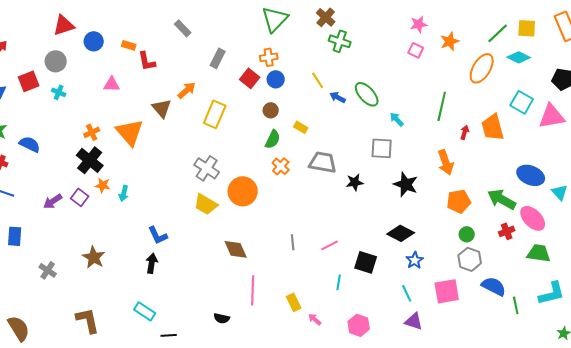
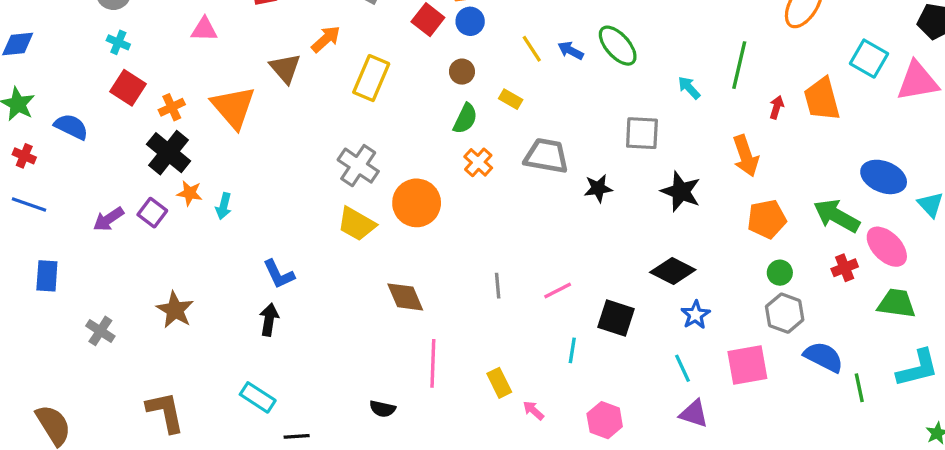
yellow line: (318, 80) -> (532, 49), moved
red square: (29, 81) -> (128, 88), moved, turned -35
cyan arrow: (397, 119) -> (689, 88), moved

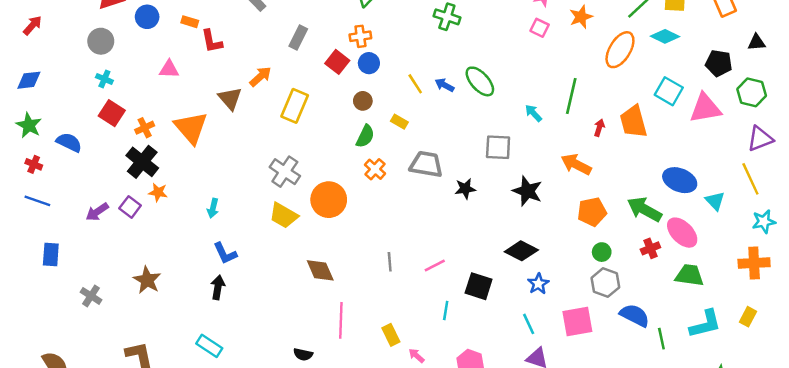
orange arrow: (746, 156) -> (576, 164), turned 136
cyan arrow: (224, 206) -> (213, 208), moved

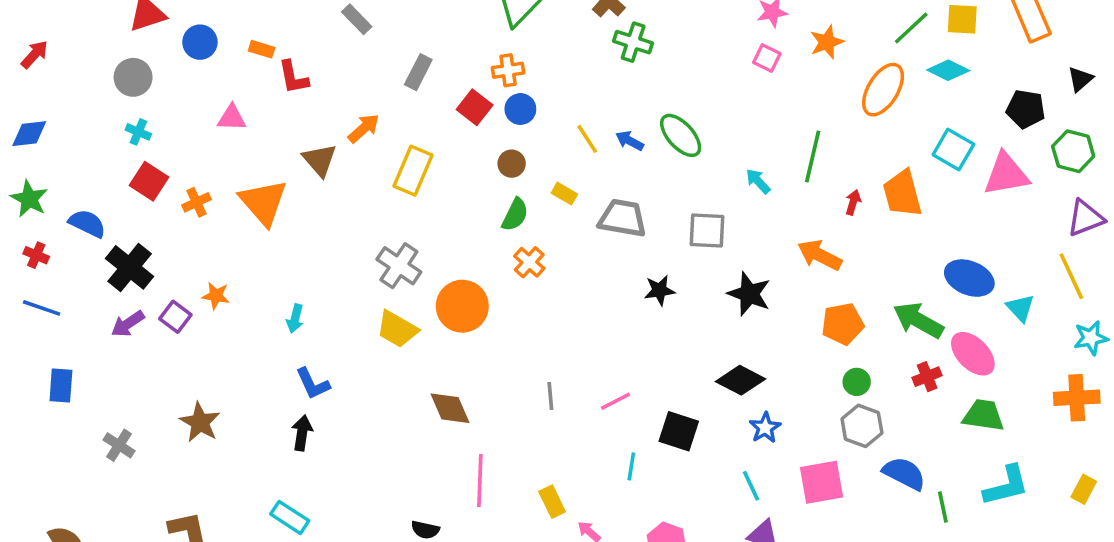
black triangle: (756, 42) -> (1080, 79), turned -36
black cross: (142, 162) -> (130, 267), moved
gray trapezoid: (426, 164) -> (622, 218), moved
yellow rectangle: (748, 317) -> (1084, 489), moved

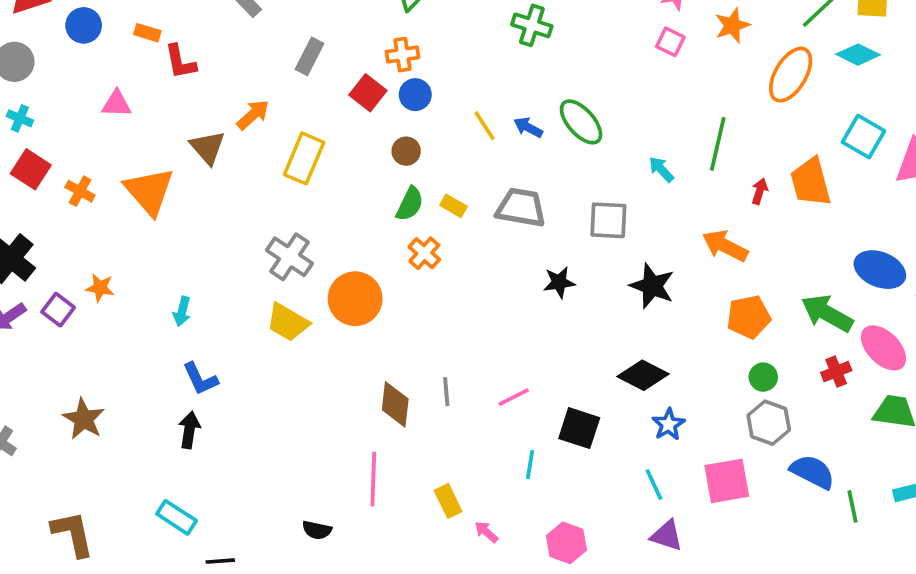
yellow rectangle: (564, 194) -> (453, 206), moved
orange cross: (196, 202) -> (80, 191), turned -36
brown diamond: (450, 408) -> (395, 404), moved, turned 30

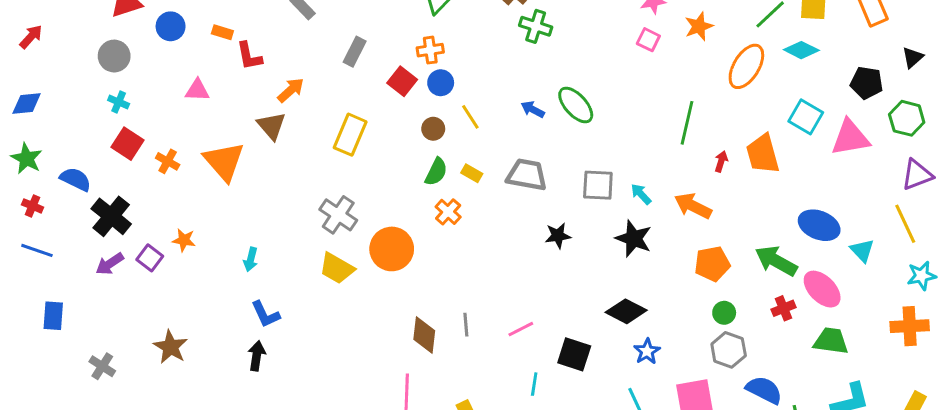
orange arrow: (253, 115) -> (291, 90), moved
yellow line: (484, 126) -> (470, 117), moved
cyan arrow: (661, 169) -> (641, 194), moved

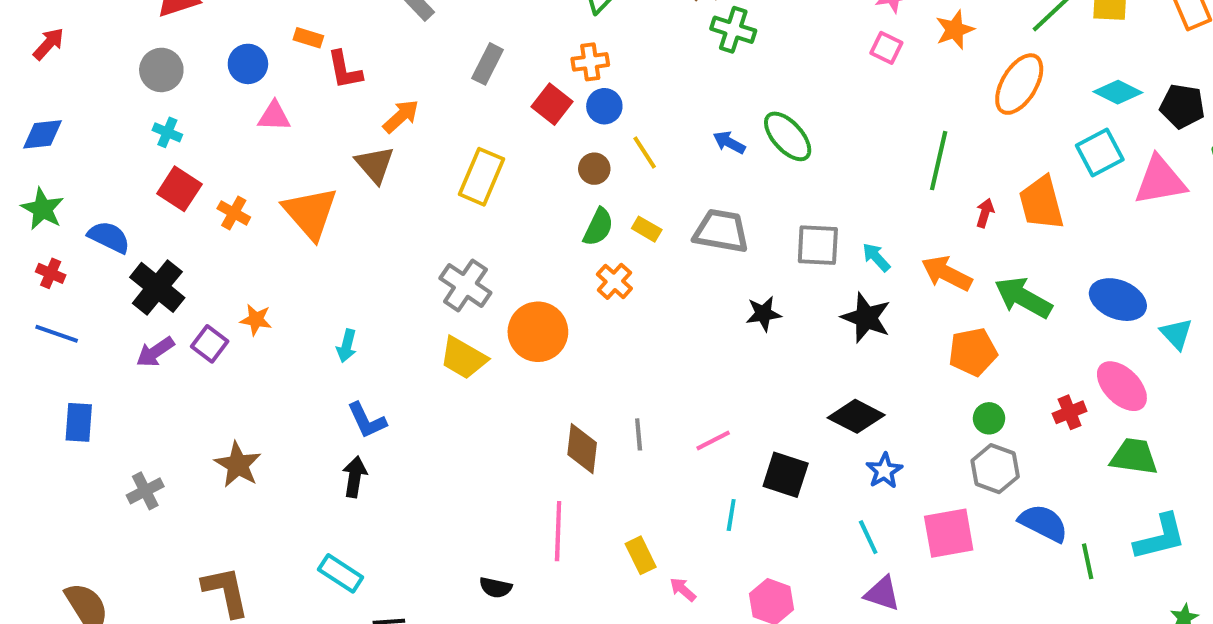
blue circle: (171, 26) -> (248, 64), moved
cyan diamond: (801, 50) -> (1118, 92), moved
cyan square: (806, 117) -> (1100, 153), turned 32
green arrow: (776, 261) -> (1023, 298), moved
gray cross: (102, 366) -> (145, 491), turned 30

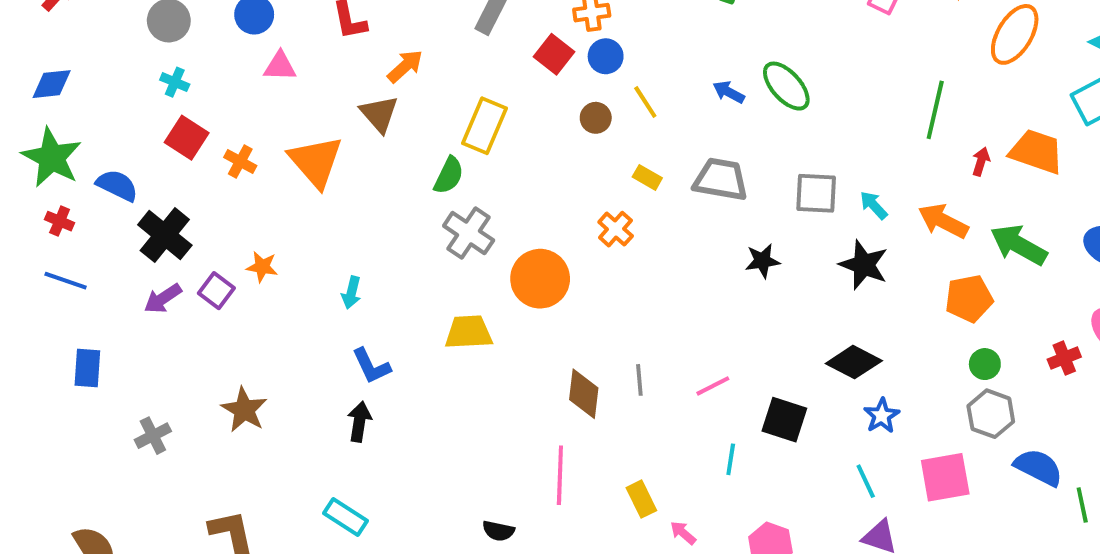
orange trapezoid: (1041, 203) -> (1036, 152), turned 124
green star: (43, 209) -> (52, 158), size x1.4
green semicircle: (598, 227) -> (449, 175), moved
yellow trapezoid: (463, 358) -> (469, 332), moved, turned 147

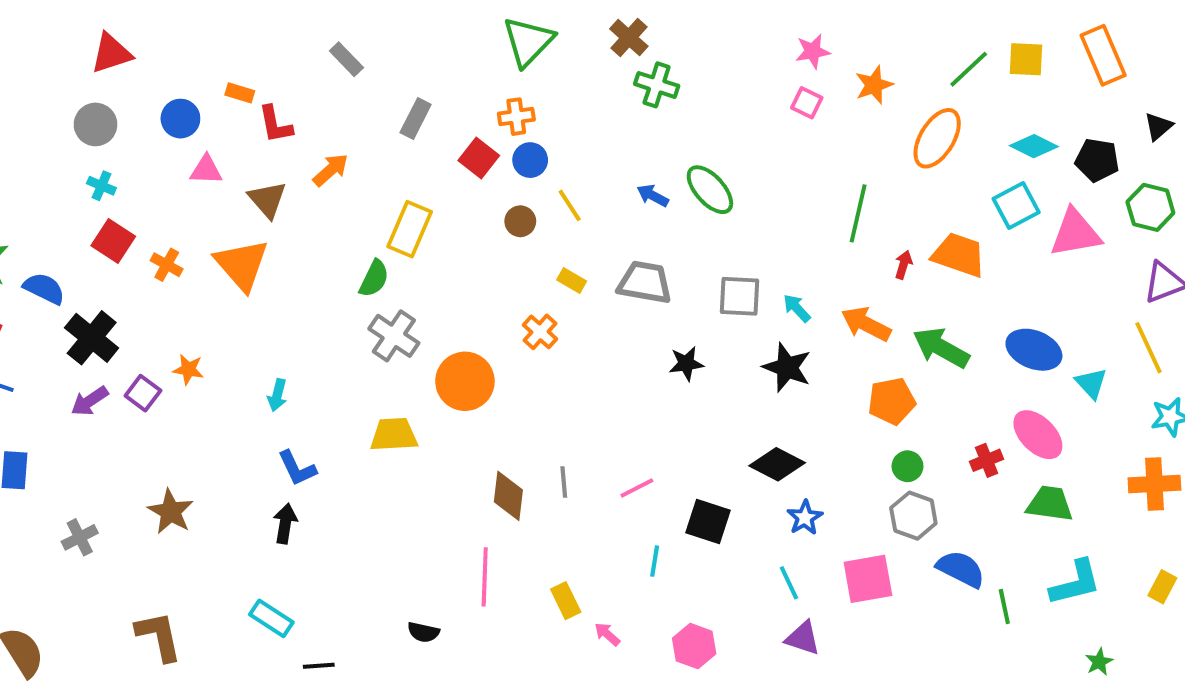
brown triangle: (379, 114) -> (267, 200), moved

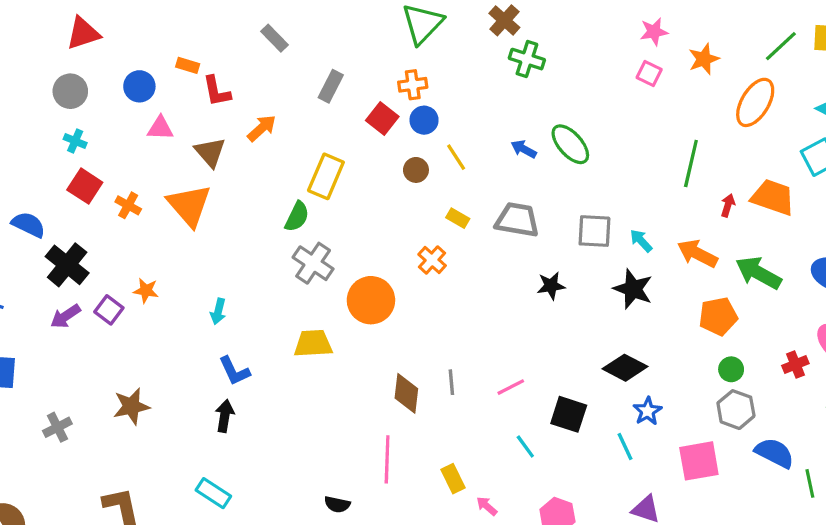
brown star: (171, 512) -> (131, 406), turned 30
cyan line: (655, 561) -> (525, 446), turned -45
cyan line: (789, 583) -> (625, 446), moved

